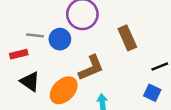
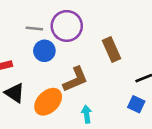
gray line: (35, 35) -> (34, 28), moved

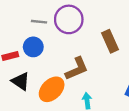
blue circle: (44, 51) -> (33, 47), moved

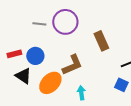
blue circle: (33, 47) -> (35, 56), moved

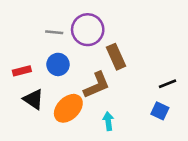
brown rectangle: (101, 41) -> (116, 57), moved
blue circle: (35, 56) -> (58, 64), moved

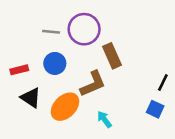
black line: (168, 84) -> (163, 83), turned -42
cyan arrow: (108, 121) -> (104, 119), turned -30

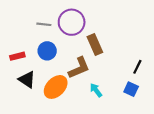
cyan arrow: (104, 119) -> (96, 90), moved

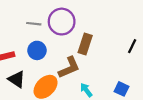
brown rectangle: (95, 45) -> (85, 44), turned 42
black line: (137, 67) -> (132, 46), moved

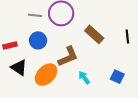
brown rectangle: (85, 44) -> (94, 34), moved, turned -66
black line: (132, 46) -> (127, 36), turned -32

